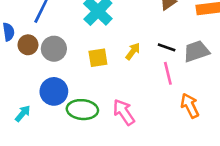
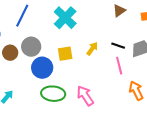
brown circle: (28, 45) -> (10, 53), moved
blue circle: (54, 91) -> (42, 68), moved

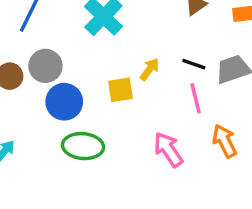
yellow square: (65, 54) -> (121, 90), moved
pink arrow: (85, 96) -> (168, 149), moved

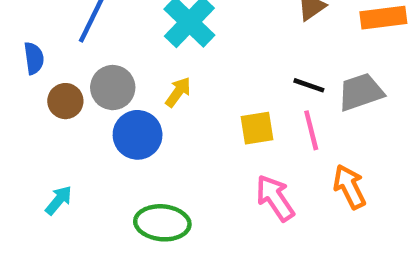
yellow arrow: (150, 69) -> (178, 92), moved
yellow square: (121, 90) -> (257, 128), moved
green ellipse: (83, 146) -> (162, 223), moved

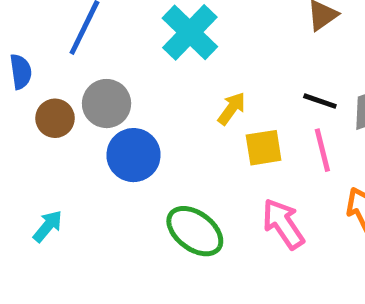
yellow arrow: (178, 92) -> (232, 108), moved
green ellipse: (162, 223) -> (195, 231), moved, turned 32

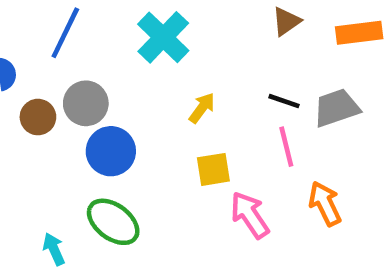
yellow square: (264, 148) -> (213, 169), moved
cyan arrow: (48, 226) -> (54, 249), moved, turned -64
green ellipse: (195, 231) -> (113, 222), moved

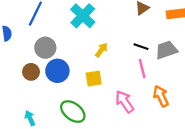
brown circle: (38, 117) -> (31, 72), moved
yellow square: (213, 169) -> (94, 79), moved
green ellipse: (113, 222) -> (73, 112), moved

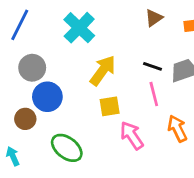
yellow arrow: (101, 50) -> (103, 70), size x1.6
brown circle: (31, 72) -> (25, 119), moved
yellow square: (94, 79) -> (110, 106), moved

